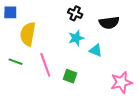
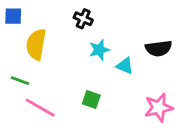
black cross: (75, 13) -> (83, 19), moved
black semicircle: (109, 23) -> (159, 48), moved
pink line: (45, 65) -> (40, 108), moved, turned -40

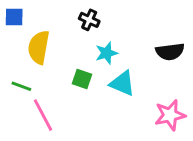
cyan triangle: (125, 66) -> (122, 83), moved, size x1.4
green square: (91, 100) -> (82, 79), moved
pink line: (40, 108) -> (43, 115), turned 32

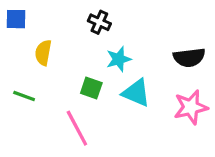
yellow semicircle: (39, 47) -> (43, 53), size x0.7
pink line: (43, 115) -> (77, 128), moved
pink star: (170, 115) -> (191, 107), moved

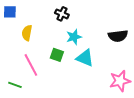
green line: (24, 96) -> (15, 85), moved
pink star: (191, 107) -> (120, 81), moved
pink line: (77, 128) -> (31, 65), moved

